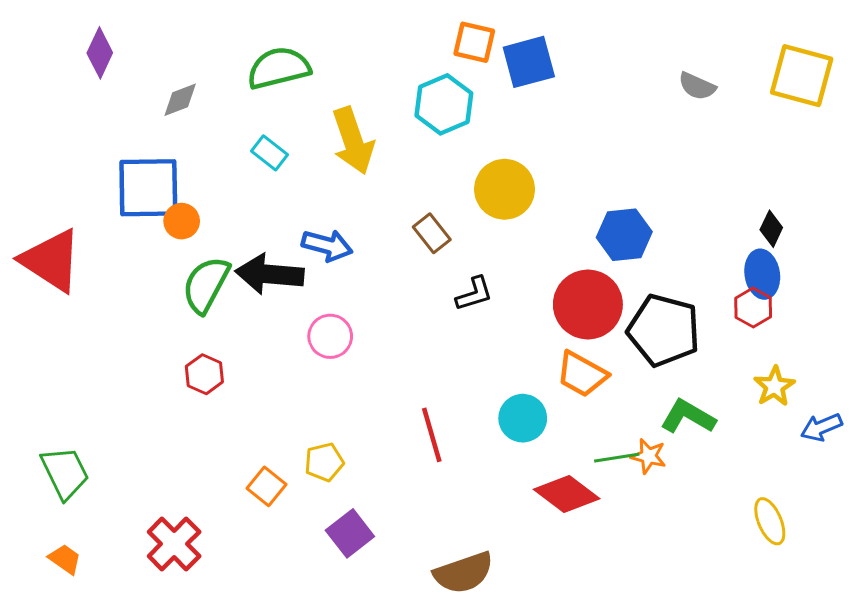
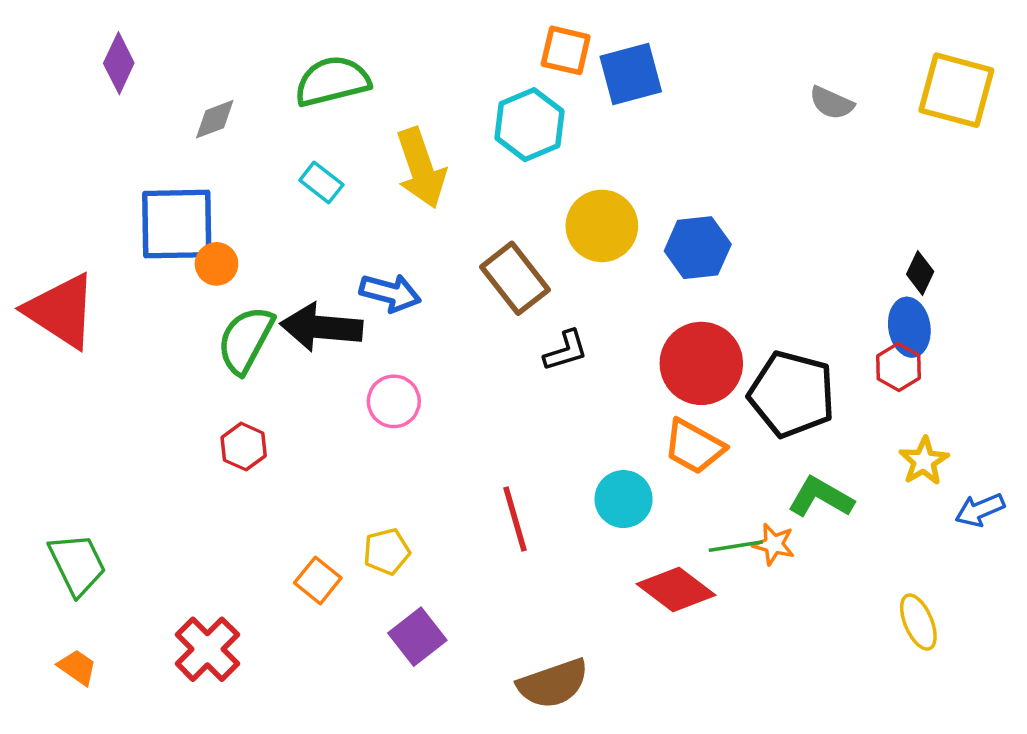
brown rectangle: (432, 233) -> (515, 278), size x1.5
blue hexagon: (624, 235) -> (698, 248), moved

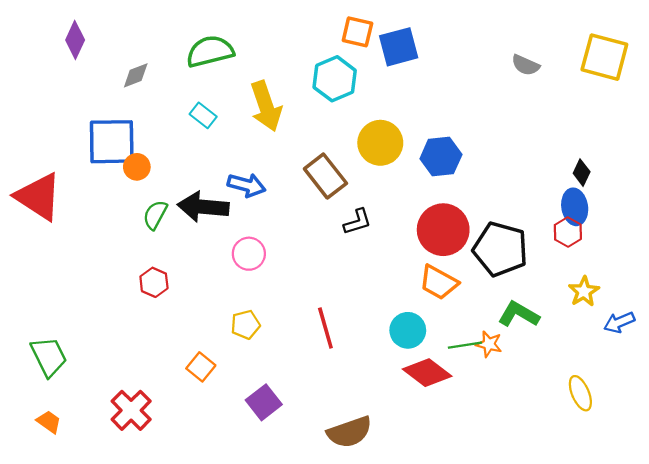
green semicircle: (245, 340) -> (155, 215), size x0.7
cyan circle: (624, 499) -> (408, 330), moved
yellow pentagon: (387, 552) -> (245, 325), moved

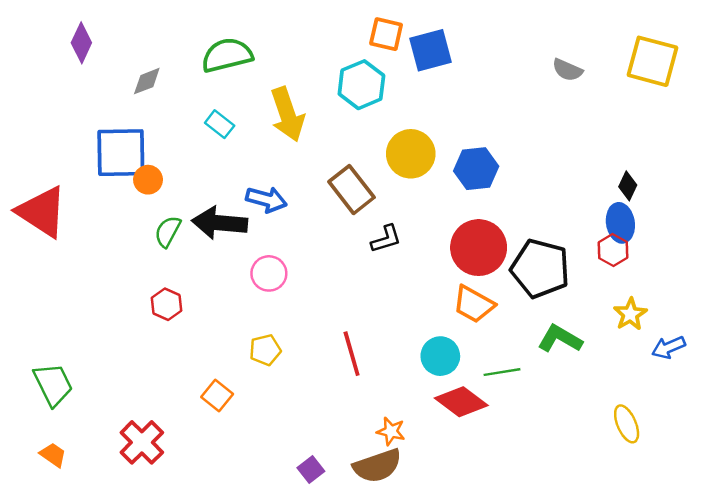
orange star: (489, 344) -> (391, 431), moved
purple square: (264, 402) -> (311, 470), moved, size x0.7

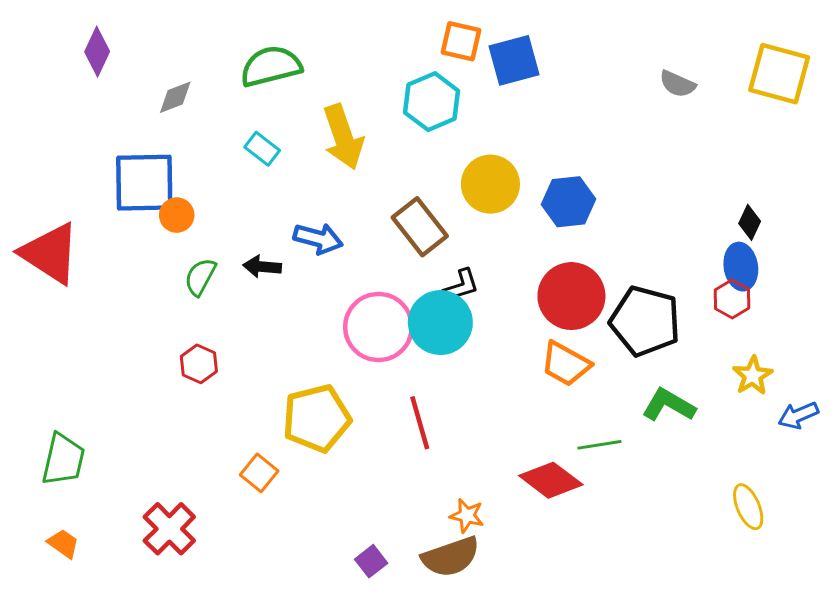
black arrow: (220, 223) -> (262, 267), size x0.6
pink circle: (269, 273) -> (378, 327), moved, size x1.6
yellow pentagon: (265, 350) -> (317, 418), size x1.8
cyan circle: (440, 356) -> (440, 323), moved, size x1.4
green trapezoid: (53, 384) -> (63, 460), turned 39

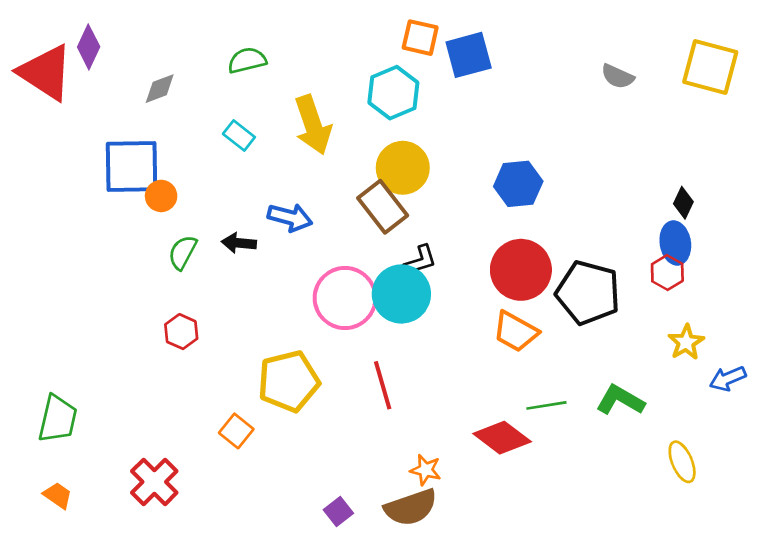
green semicircle: (271, 66) -> (247, 60), size x0.7
yellow circle: (490, 184) -> (403, 168), moved
red triangle: (50, 253) -> (46, 72), moved
green L-shape: (669, 405) -> (620, 400), moved

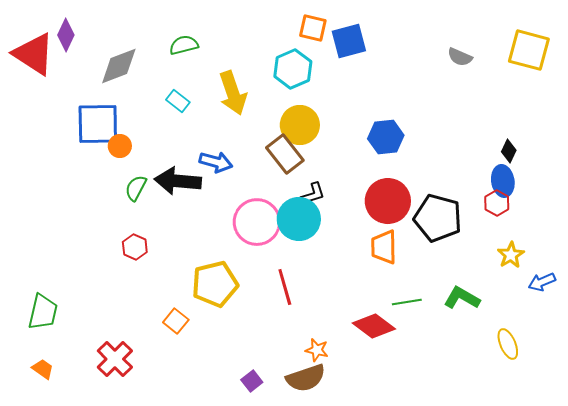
gray diamond: (160, 89) -> (119, 66), size x1.6
black arrow: (239, 243) -> (178, 181), size x1.8
orange trapezoid: (516, 332) -> (384, 247), turned 60

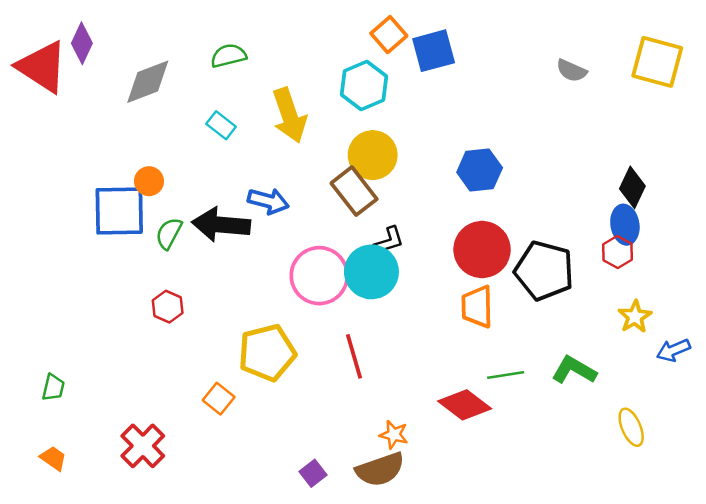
orange square: (313, 28) -> (389, 35), turned 36
blue square: (98, 124) -> (119, 211), moved
black diamond: (509, 151) -> (632, 187), size x1.4
green trapezoid: (43, 312) -> (53, 387), size x0.6

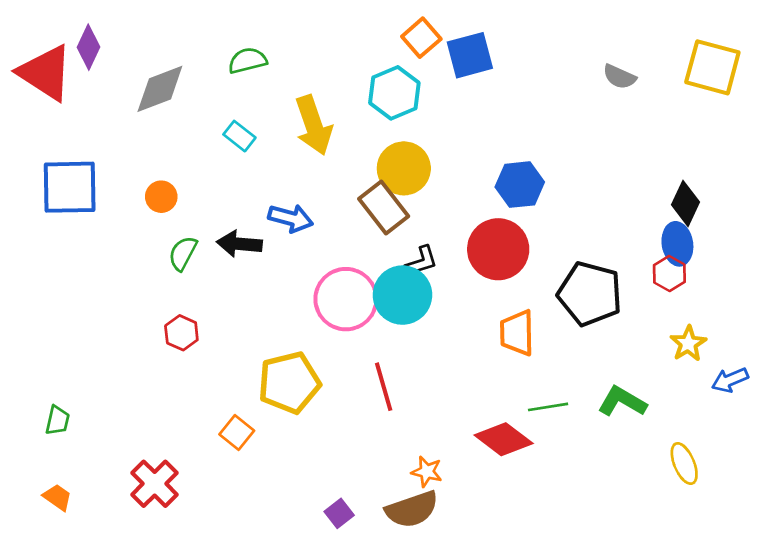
blue square: (119, 211) -> (70, 187), moved
black arrow: (221, 225) -> (239, 244), size x0.7
red circle: (482, 250) -> (498, 249), moved

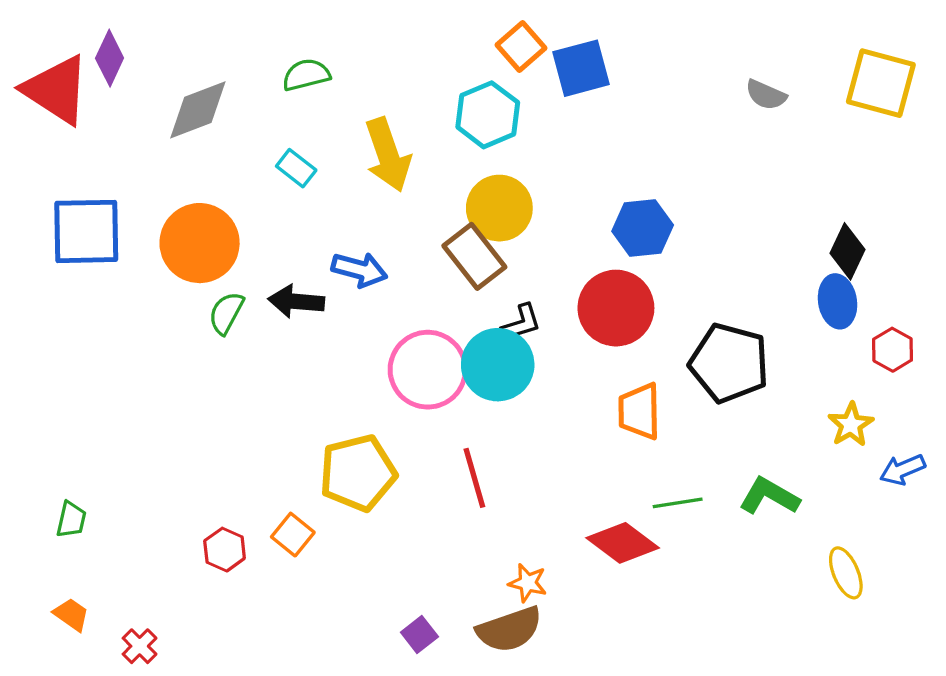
orange circle: (161, 197) -> (200, 243), size x2.0
red hexagon: (669, 274) -> (892, 350), moved
red hexagon: (181, 333) -> (225, 550), moved
red cross: (155, 484) -> (140, 646), moved, size x0.6

